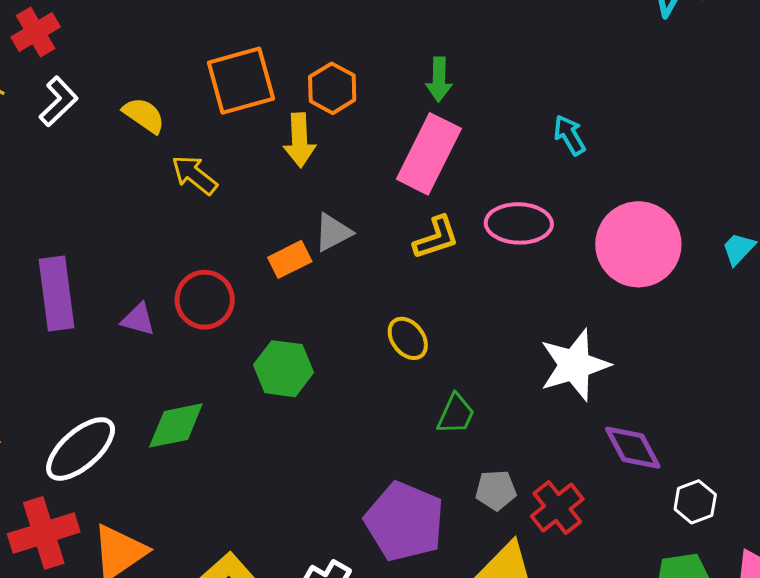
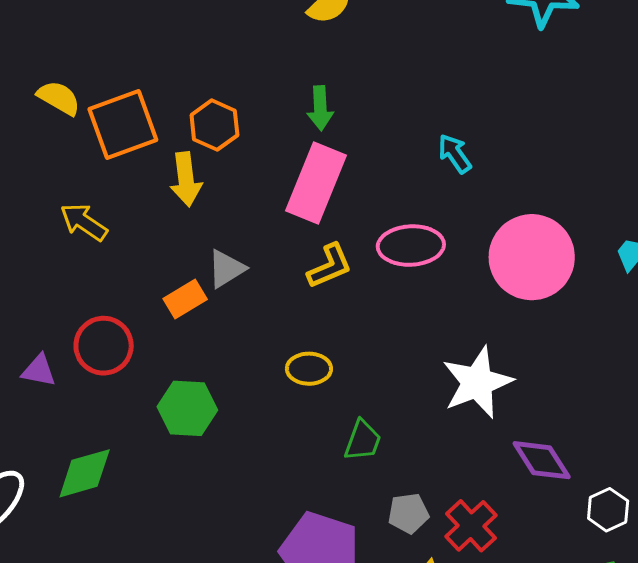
yellow semicircle: (144, 115) -> (59, 98), moved
yellow ellipse: (408, 338) -> (309, 369), turned -48

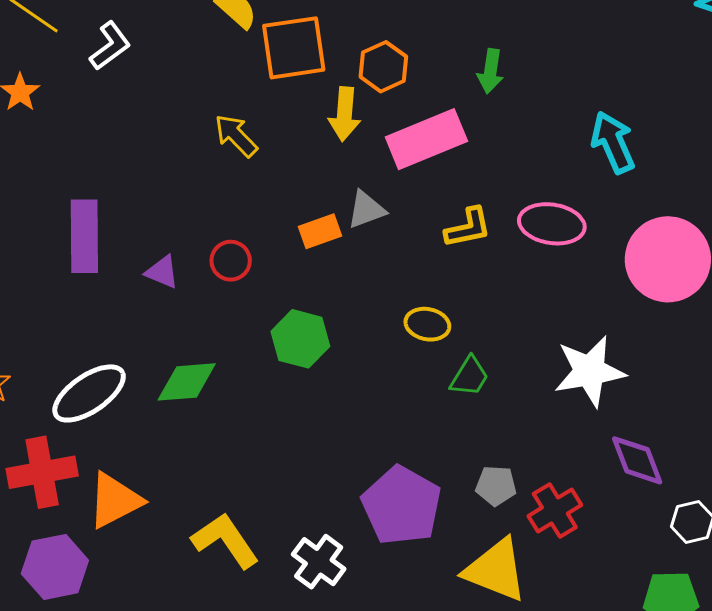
cyan arrow: (455, 154) -> (613, 142), size x1.5
pink rectangle: (316, 183) -> (426, 139), moved, turned 34
red circle: (104, 346) -> (231, 261), size x0.7
green trapezoid: (363, 441) -> (470, 377), moved

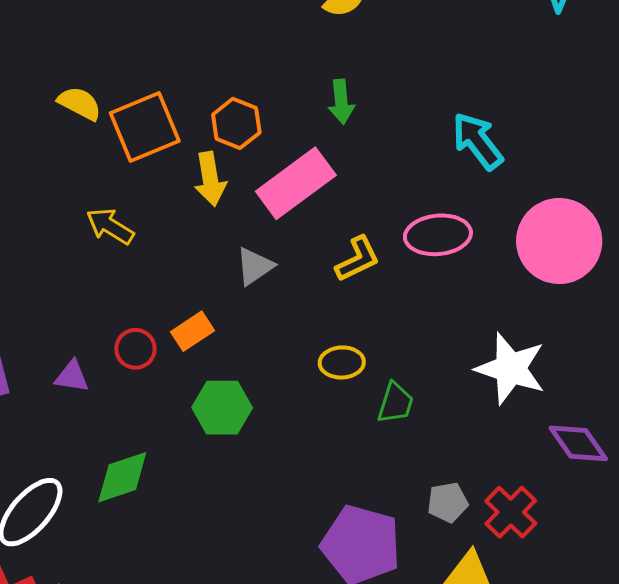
orange rectangle: (320, 231) -> (192, 331), moved
white star: (590, 371) -> (511, 369), turned -30

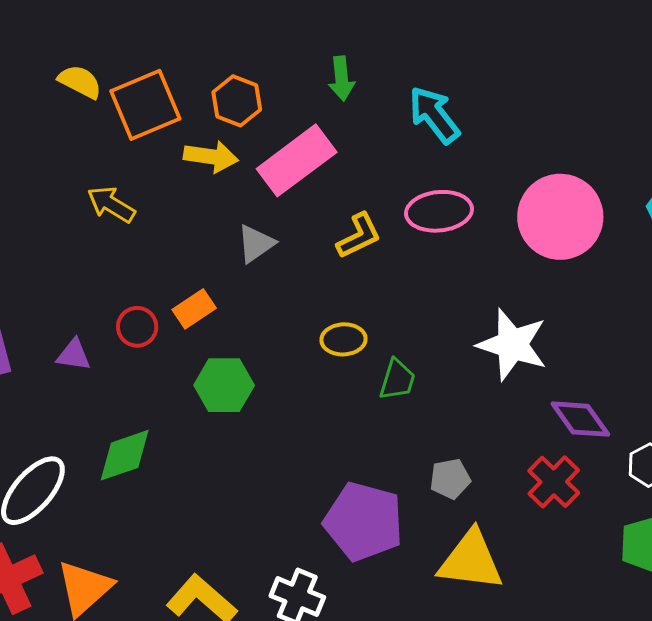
cyan arrow: (478, 141) -> (434, 115), moved
yellow arrow: (210, 179) -> (211, 157), turned -72
red cross: (511, 512) -> (554, 482), moved

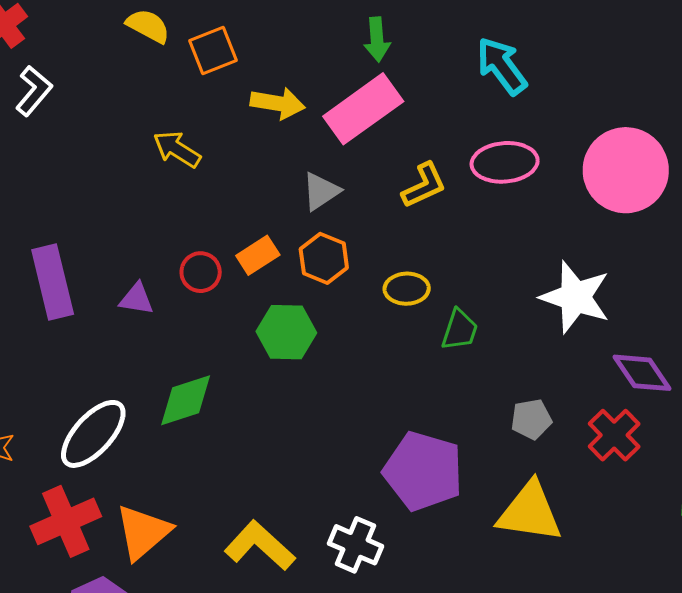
green arrow: (342, 79) -> (377, 39), moved
orange hexagon: (237, 101) -> (324, 258), moved
orange square: (145, 105) -> (213, 50), size x0.7
gray pentagon: (450, 479) -> (531, 419), moved

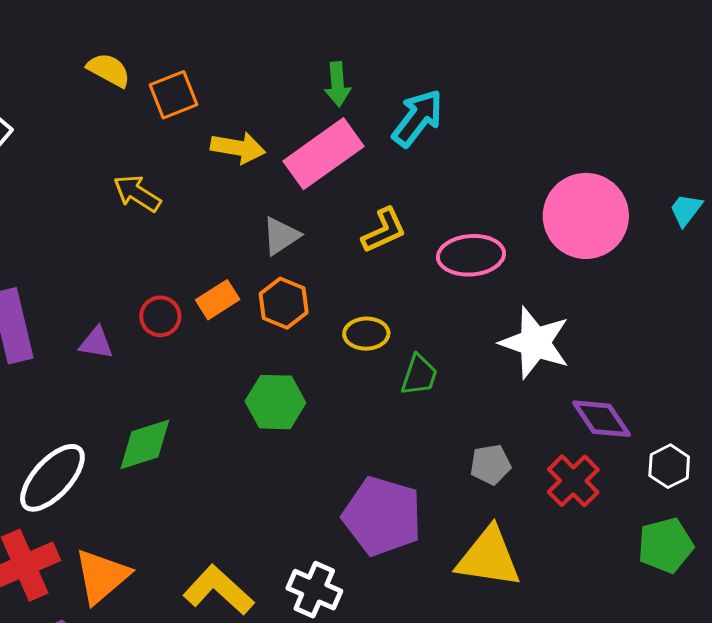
cyan arrow: (502, 66) -> (418, 118), moved, turned 74
pink ellipse: (505, 162) -> (471, 255), moved
green hexagon: (286, 332) -> (275, 402), moved

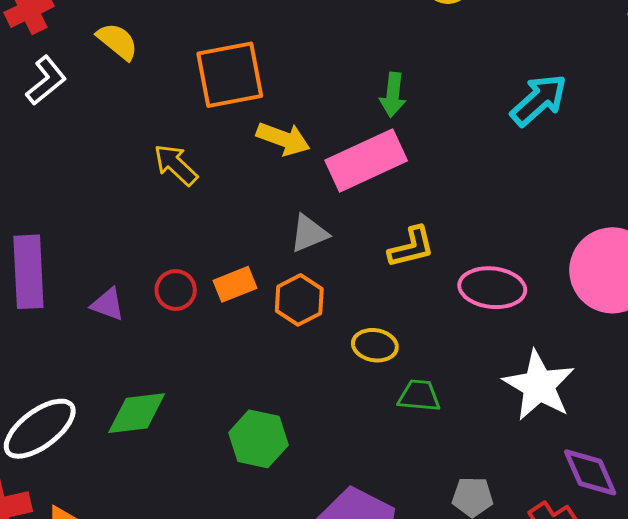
yellow semicircle: (109, 70) -> (117, 41), moved
orange square: (173, 95) -> (230, 75), size x1.5
cyan arrow: (418, 118) -> (539, 100), moved
green trapezoid: (419, 375) -> (419, 396), turned -114
green hexagon: (275, 402) -> (258, 439), moved

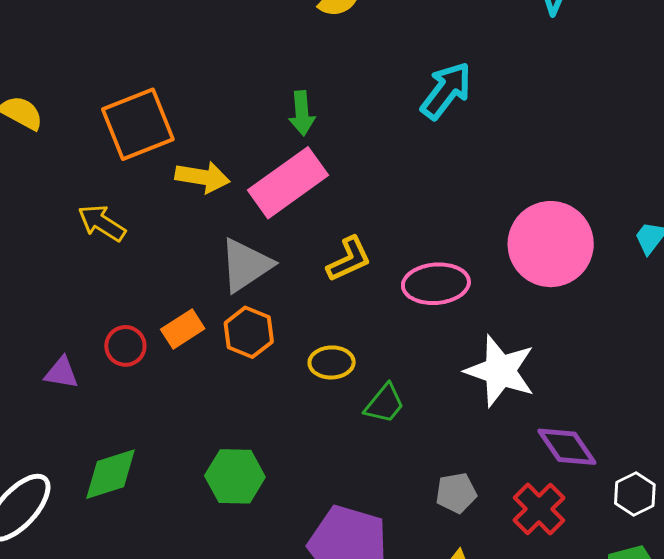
gray triangle: (309, 233) -> (246, 265), size x1.4
green trapezoid: (419, 396) -> (385, 404), turned 135

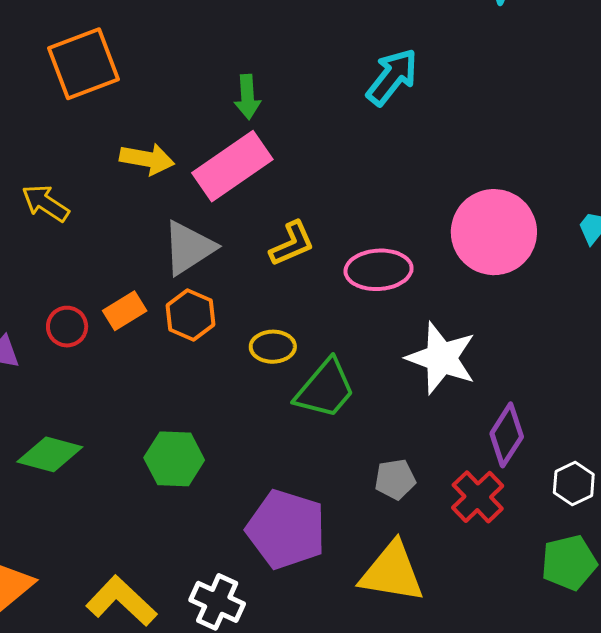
orange square: (138, 124) -> (83, 64), moved
green trapezoid: (385, 404) -> (325, 389), size x1.5
purple diamond: (567, 447) -> (507, 435), turned 66
green diamond: (110, 474) -> (50, 454), turned 32

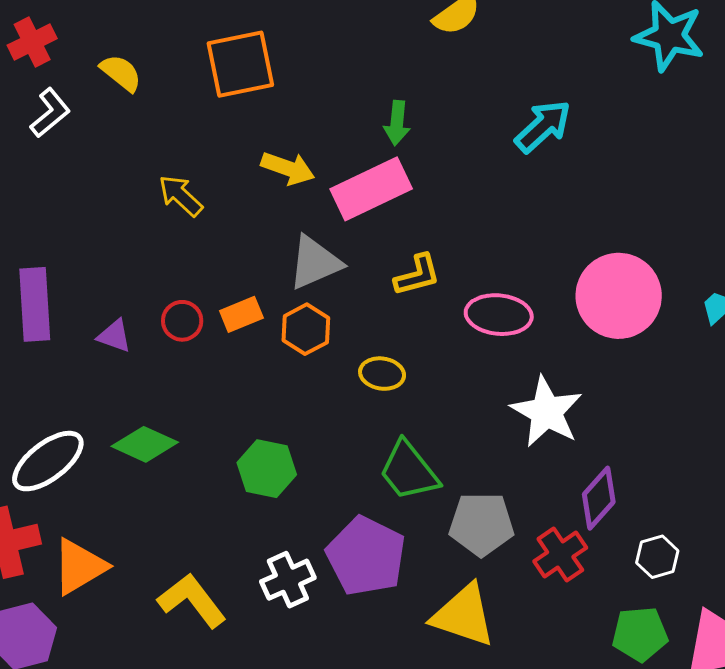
green trapezoid: (325, 389) -> (409, 471), moved, turned 92
gray pentagon: (395, 479) -> (482, 524), size x1.6
white cross: (217, 602) -> (288, 580), moved, turned 32

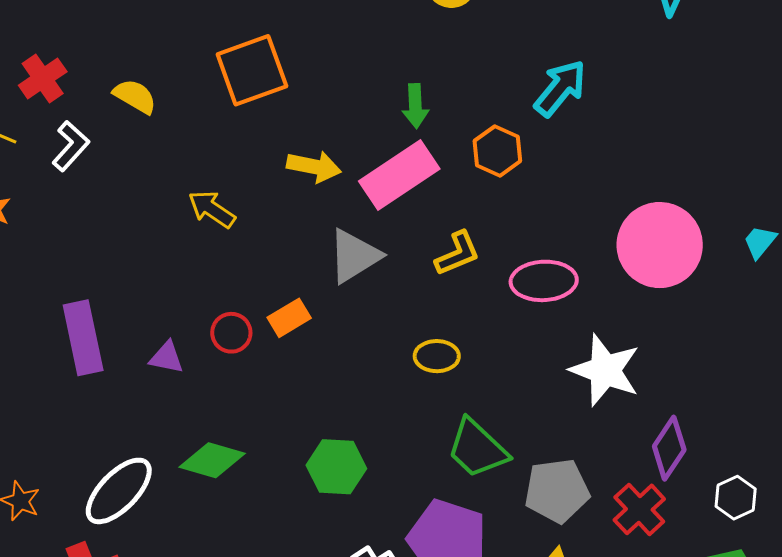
orange hexagon: (306, 329) -> (497, 151), moved

